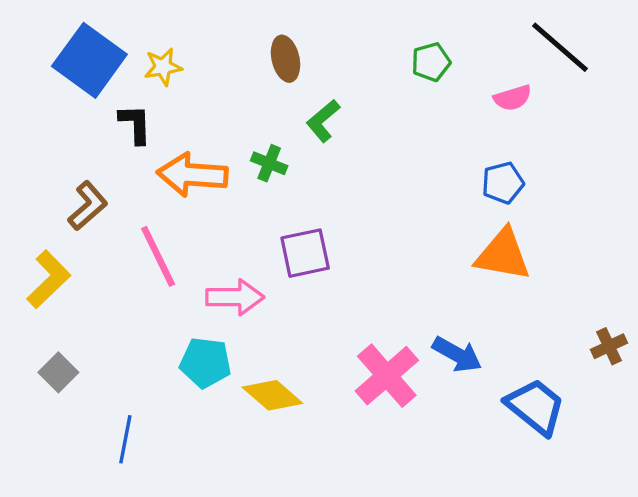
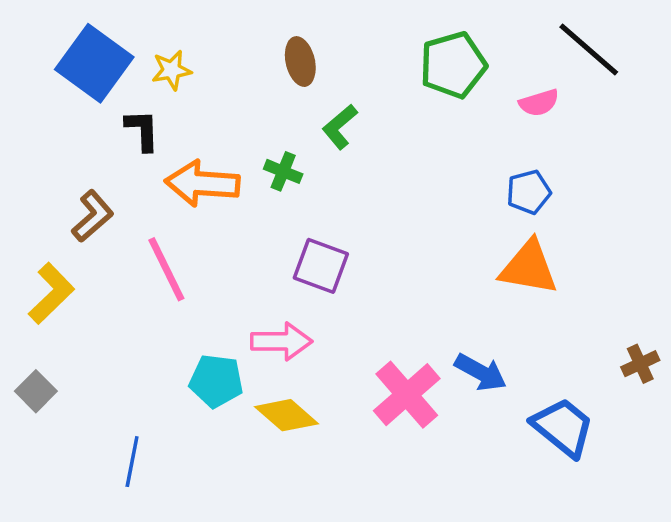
green pentagon: (431, 62) -> (453, 65), size x1.6
purple square: (305, 253) -> (321, 266), turned 32
pink arrow: (235, 297) -> (281, 341), moved
gray square: (58, 372) -> (36, 391), moved

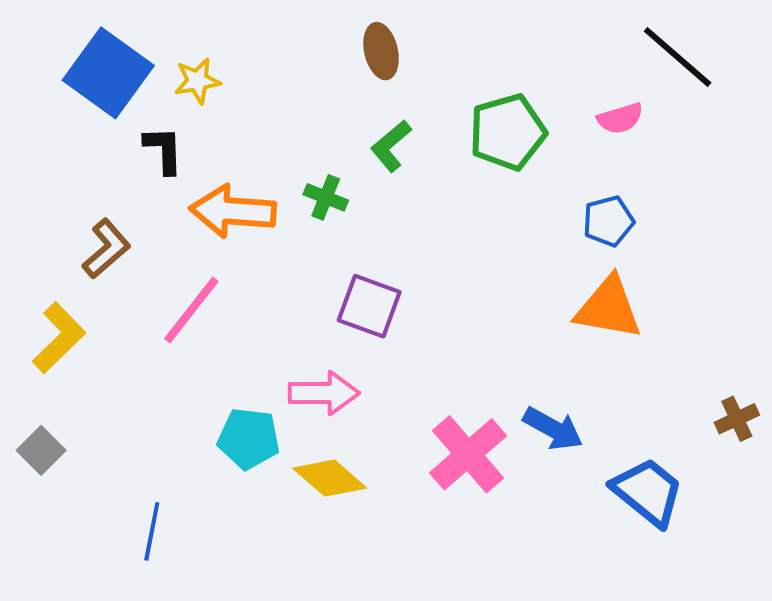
brown ellipse: (300, 62) -> (381, 51), moved
green pentagon: (453, 65) -> (508, 132), moved
pink line: (166, 269) -> (191, 310), turned 64

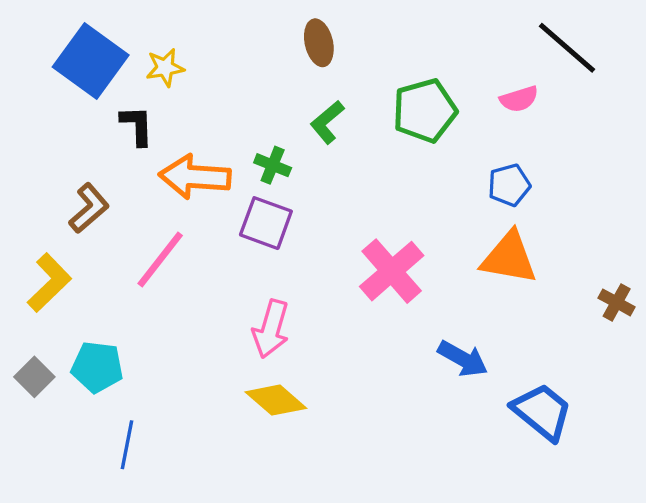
purple square: (369, 306) -> (266, 223), moved
pink arrow: (324, 393) -> (271, 329), turned 106
brown cross: (737, 419) -> (617, 302), moved, turned -36
cyan pentagon: (249, 438) -> (97, 367), moved
pink cross: (468, 454) -> (392, 271), moved

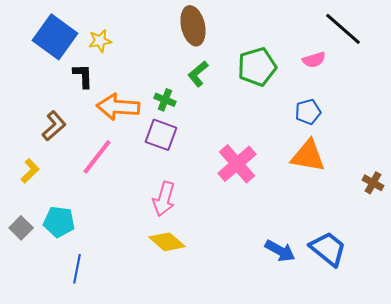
brown ellipse: (319, 43) -> (193, 26), size x1.4
yellow L-shape: (49, 283) -> (30, 171), size x0.7
blue arrow: (463, 359) -> (280, 251), moved

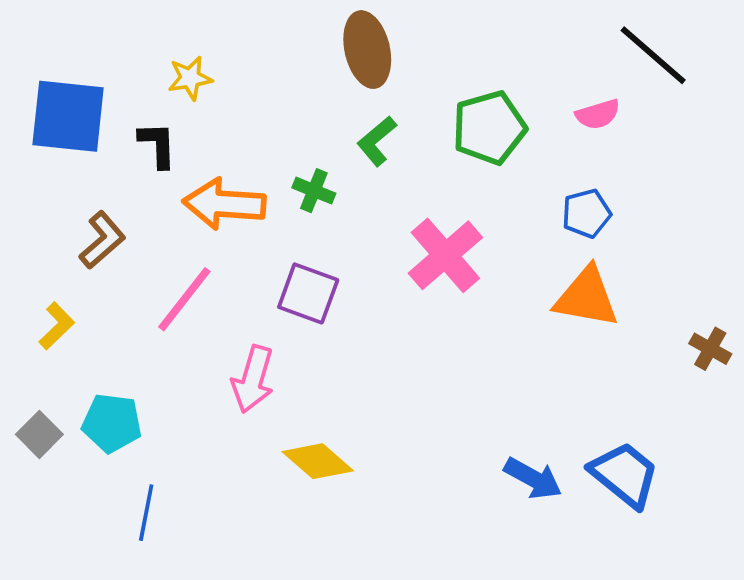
blue square: (55, 37) -> (68, 116), moved, turned -30
purple square: (161, 135) -> (308, 293), moved
pink cross: (237, 164) -> (445, 255), moved
pink arrow: (164, 199) -> (253, 379), moved

